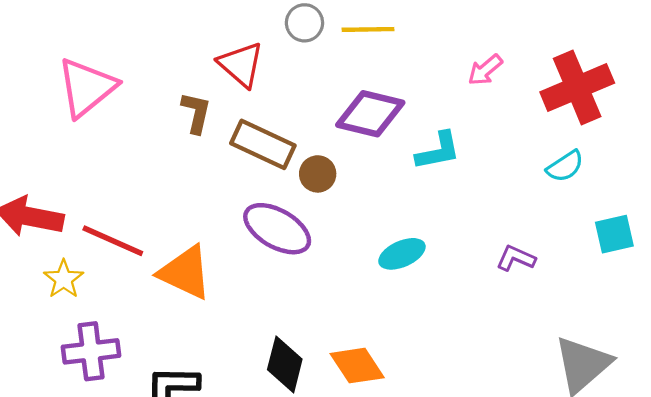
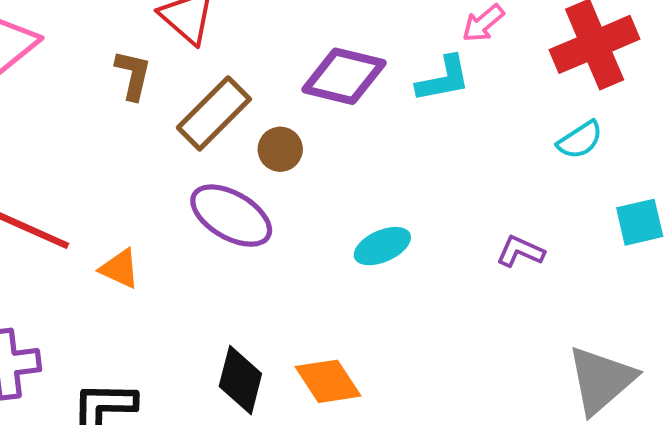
brown rectangle: (263, 144) -> (214, 113), turned -70
cyan L-shape: (438, 151) -> (443, 79), moved
orange triangle: (185, 272) -> (120, 269), size x0.6

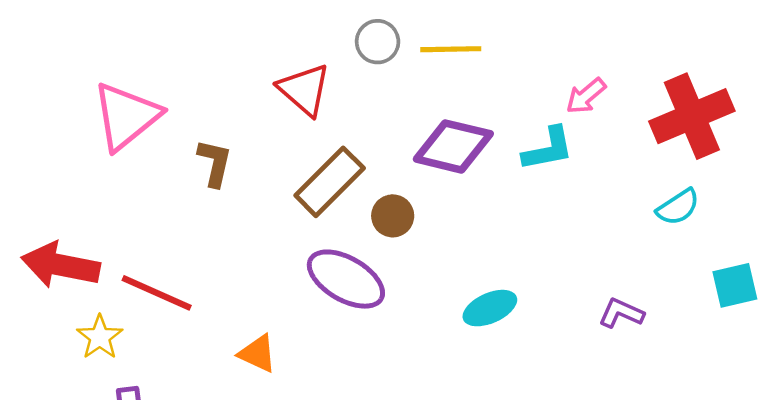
brown L-shape: (133, 75) -> (215, 163), moved
orange triangle: (120, 269) -> (258, 354), moved

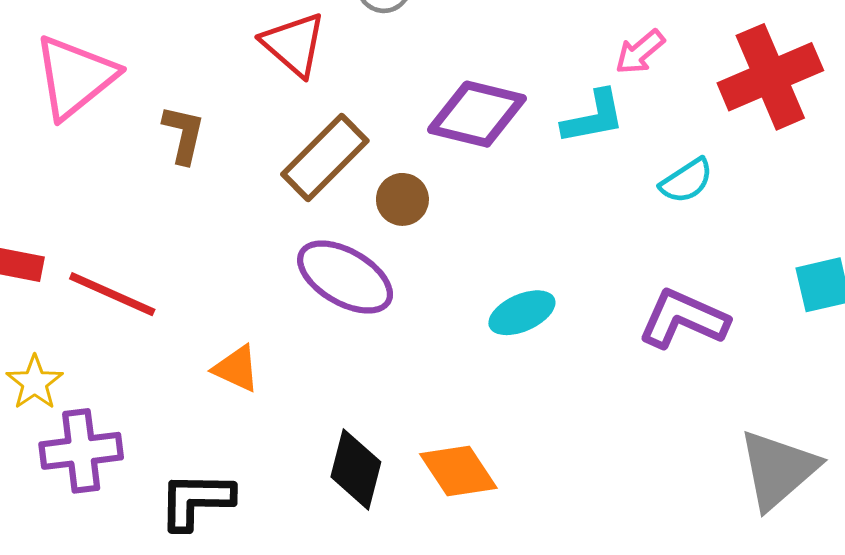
cyan semicircle: (678, 207) -> (686, 181), moved
purple L-shape: (621, 313) -> (683, 319), size x1.6
yellow star: (100, 337) -> (35, 383), moved

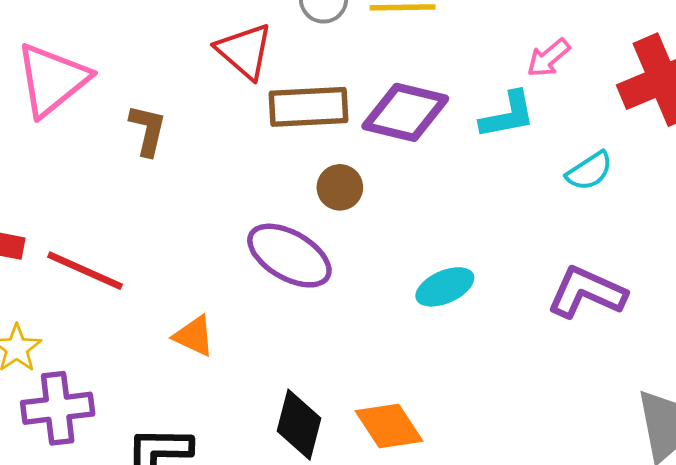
brown rectangle: (325, 158) -> (309, 107), moved, turned 42

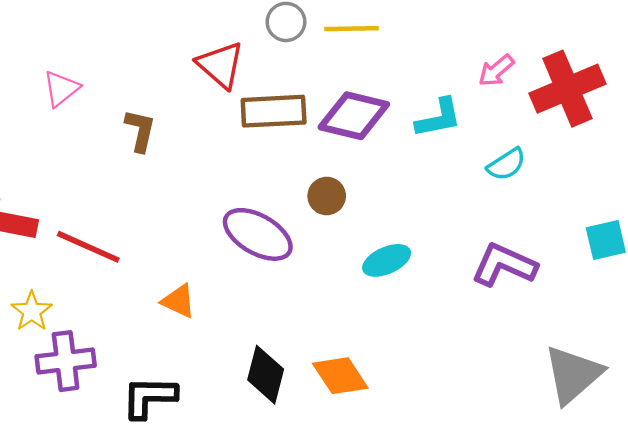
pink arrow: (548, 58) -> (496, 71), moved
pink triangle: (52, 80) -> (61, 89), size x0.6
brown circle: (340, 187) -> (327, 196), moved

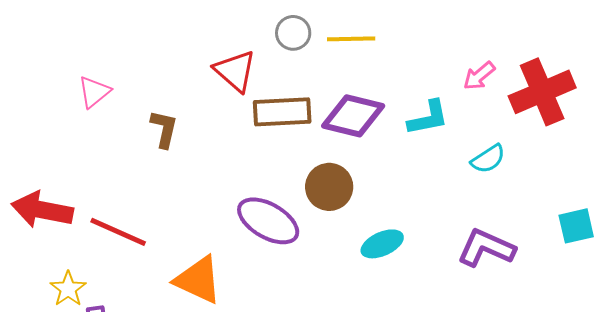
brown circle: (327, 196) -> (329, 187), size x1.4
orange triangle: (179, 301) -> (198, 280), size x1.6

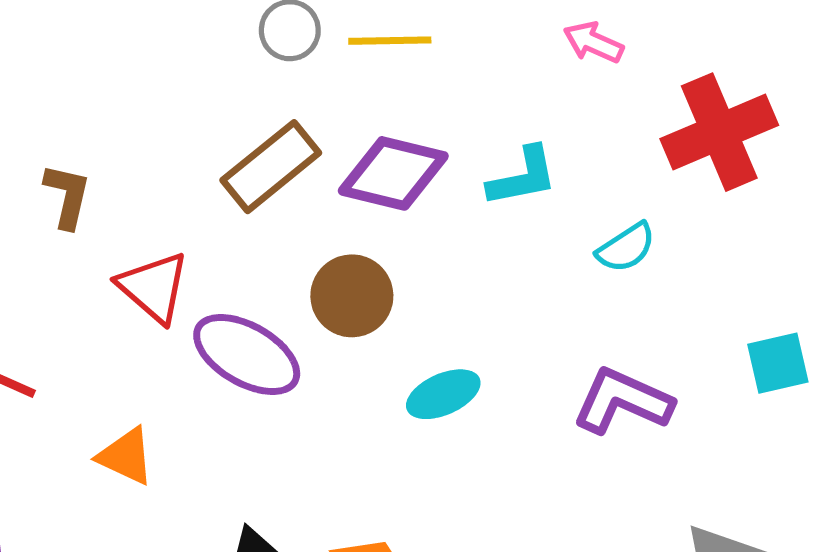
red triangle: (235, 71) -> (154, 287), moved
pink arrow: (479, 76) -> (593, 42), moved, turned 64
brown rectangle: (282, 112) -> (271, 167), turned -36
orange triangle: (198, 280) -> (126, 456), size x0.7

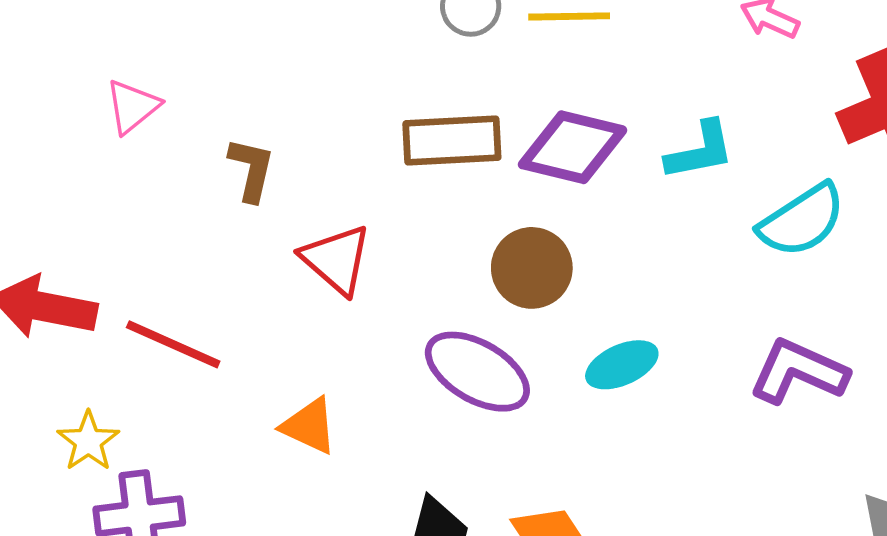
brown rectangle: (271, 167) -> (452, 140), turned 36
cyan semicircle: (626, 248) -> (802, 220), size x1.5
purple ellipse: (247, 355) -> (477, 372), moved

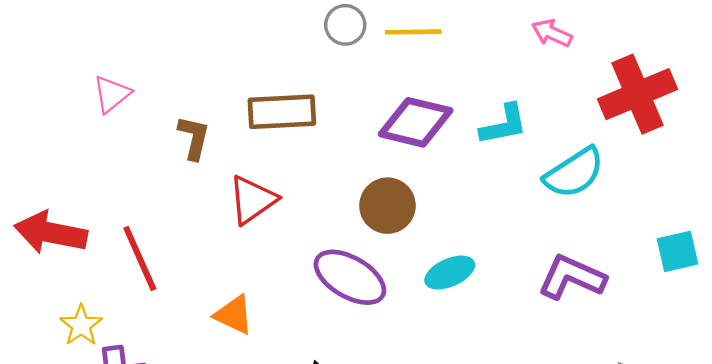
brown rectangle: (452, 140) -> (282, 112), moved
red triangle: (336, 259) -> (252, 200), turned 44
red line: (173, 344) -> (140, 258), turned 42

